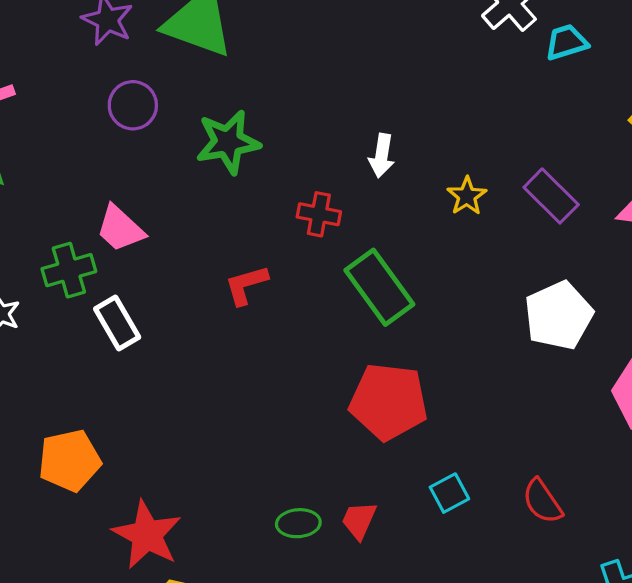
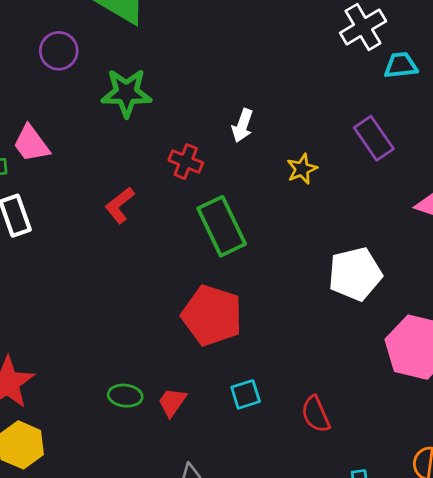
purple rectangle: (551, 196) -> (374, 138), moved
red L-shape: (246, 285) -> (120, 205), turned -33

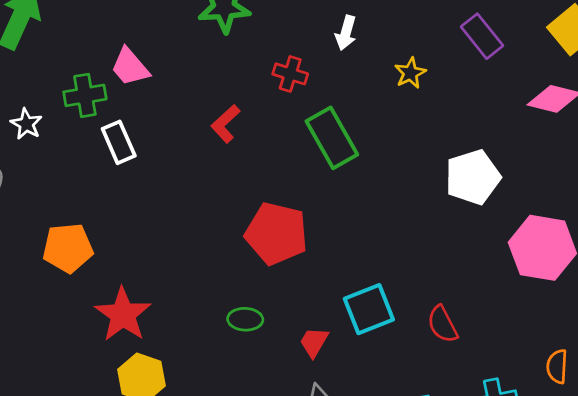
red pentagon: (212, 315) -> (276, 234), moved
cyan square: (246, 394) -> (369, 309), size x1.6
red trapezoid: (172, 402) -> (314, 342), moved

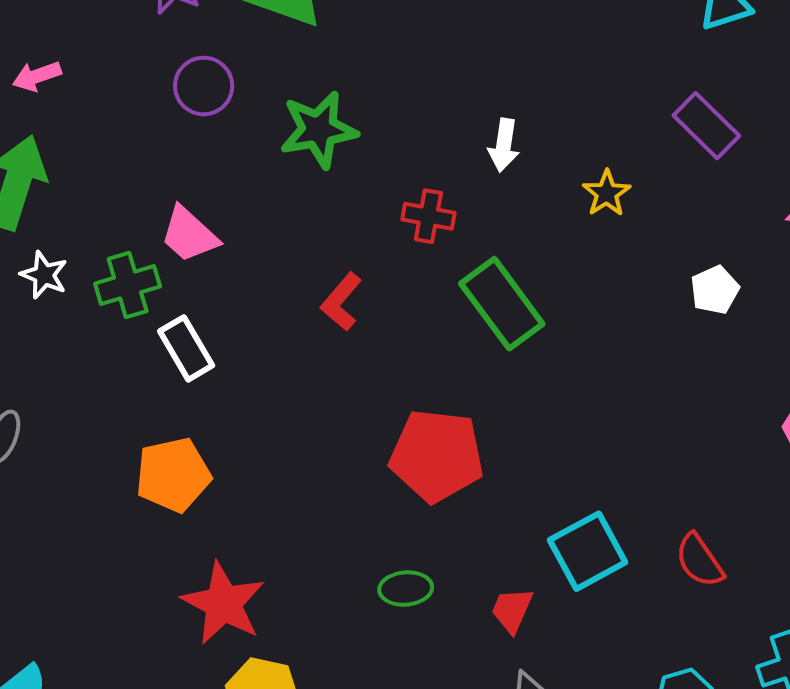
white star: (26, 124) -> (44, 275), moved
white pentagon: (473, 177) -> (715, 290), moved, size x0.6
orange pentagon: (68, 248) -> (173, 475), moved

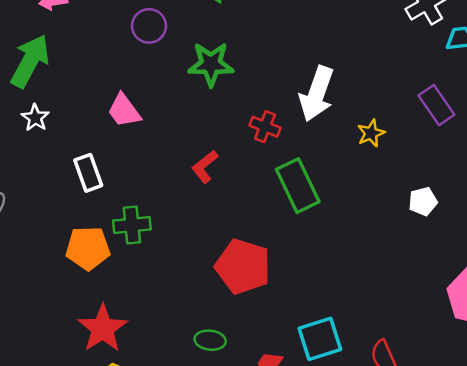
white arrow: (504, 145) -> (317, 94), size x1.8
green cross: (128, 285) -> (132, 225), moved
white rectangle: (186, 348) -> (88, 173), moved

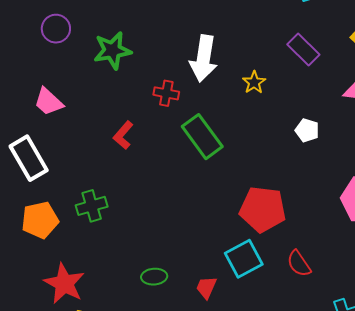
white rectangle: (88, 173) -> (29, 158), size x1.4
white pentagon: (423, 201) -> (307, 130), turned -30
green cross: (132, 225) -> (92, 206), moved
red pentagon: (243, 267) -> (263, 209), moved

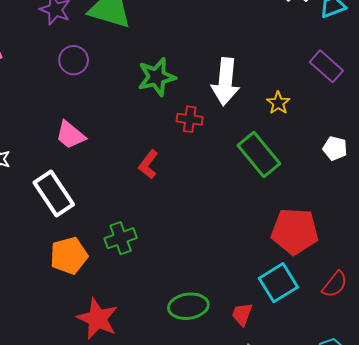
green star: (112, 50) -> (157, 77), moved
green rectangle: (202, 137) -> (259, 155), moved
red semicircle: (299, 264) -> (335, 284), turned -104
green ellipse: (154, 277) -> (188, 306), size x1.5

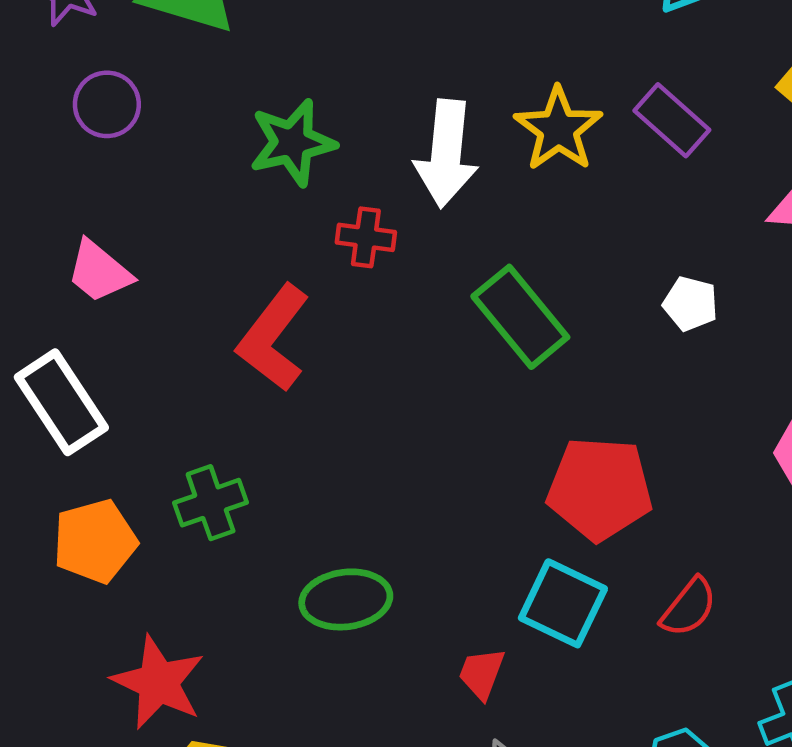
yellow star: (278, 103) -> (558, 129), moved, size x1.6
red L-shape: (148, 164) -> (273, 338), size x1.6
cyan square: (278, 283) -> (563, 603), turned -33
green ellipse: (188, 306) -> (346, 599), moved

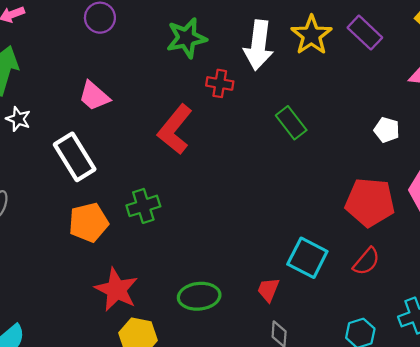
white pentagon: (690, 304) -> (387, 130), moved
green rectangle: (520, 317) -> (291, 123), size x0.7
red pentagon: (600, 489) -> (370, 202), moved
green ellipse: (346, 599) -> (199, 296), moved

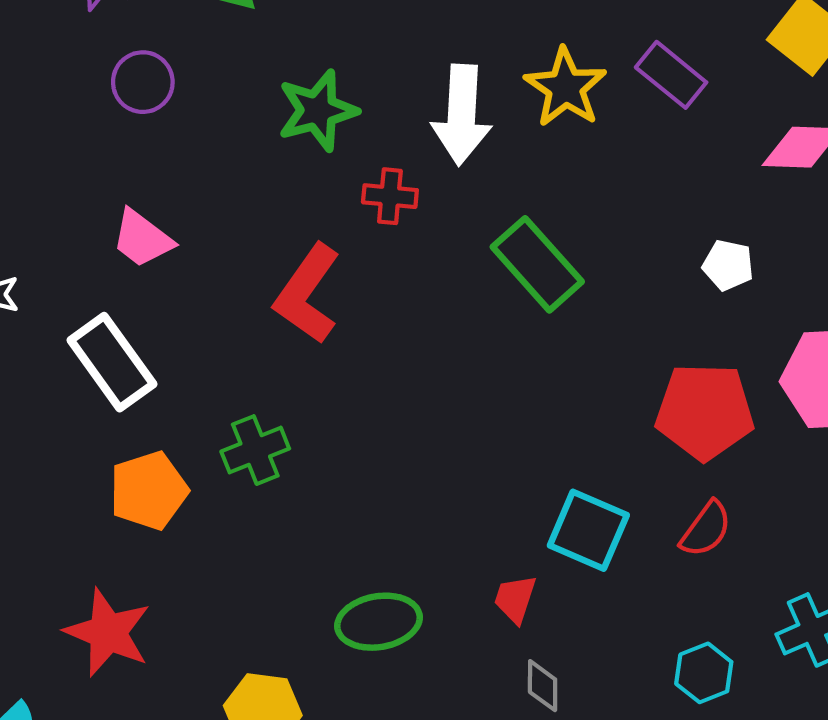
green rectangle: (291, 123) -> (537, 264), size x1.4
red star: (116, 290) -> (108, 633), moved

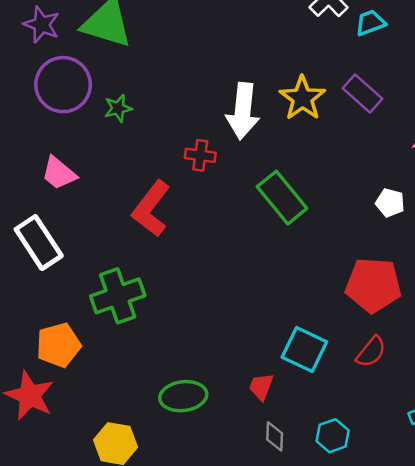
purple circle: (143, 82) -> (63, 85), size x1.6
green star: (318, 111) -> (118, 108), moved, size x0.6
green cross: (255, 450) -> (118, 296), size x1.4
orange pentagon: (149, 491) -> (58, 345), moved
cyan hexagon: (704, 673) -> (333, 436), moved

